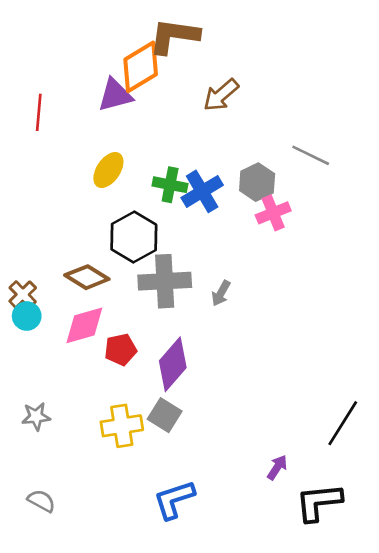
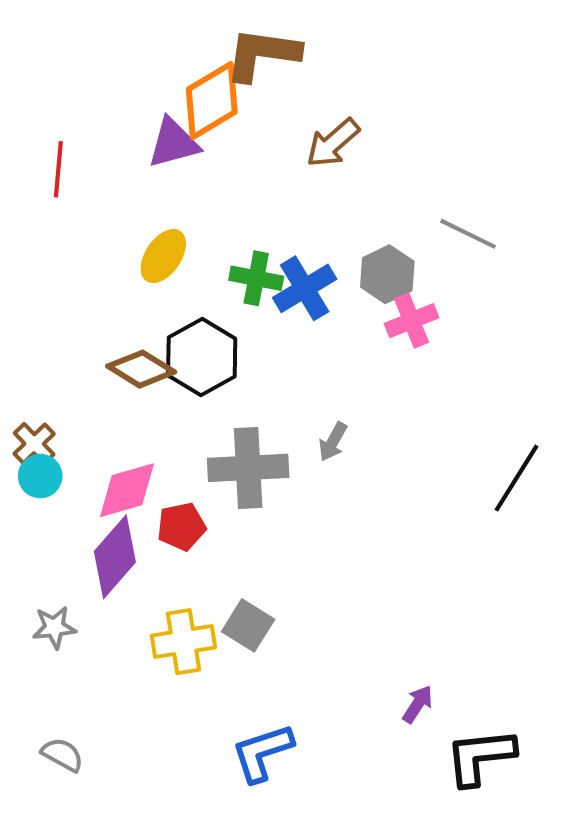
brown diamond: (87, 277) -> (141, 369), moved
gray cross: (165, 281) -> (248, 468), moved
purple diamond: (173, 364) -> (115, 557), moved
black line: (343, 423) -> (517, 478), moved

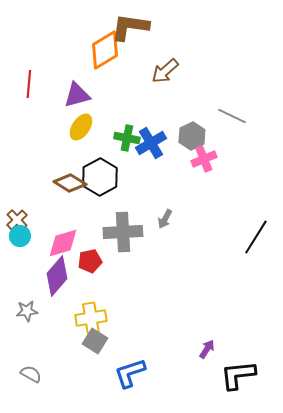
purple triangle: (173, 143) -> (77, 95), moved
gray square: (248, 625) -> (95, 341), moved

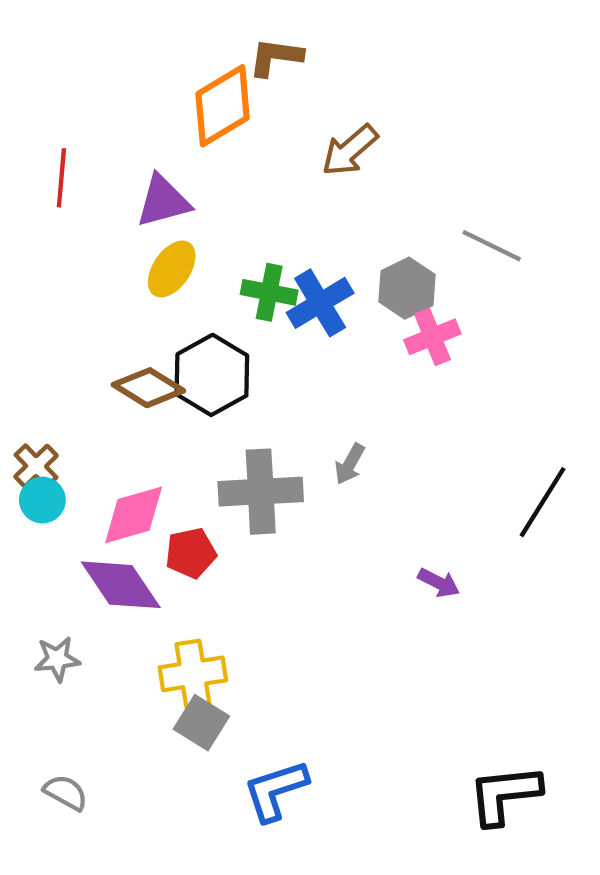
brown L-shape: (130, 27) -> (276, 57), size x0.7
purple diamond: (57, 276) -> (121, 585), turned -75
purple arrow: (207, 349) -> (439, 583), moved, turned 84

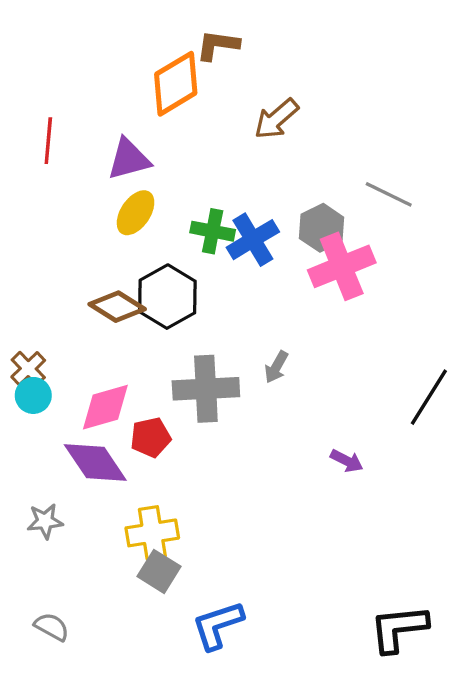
pink cross: (432, 337) -> (342, 266), size x1.5

